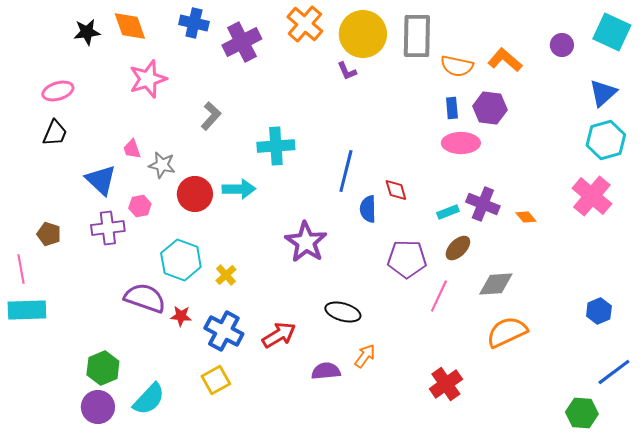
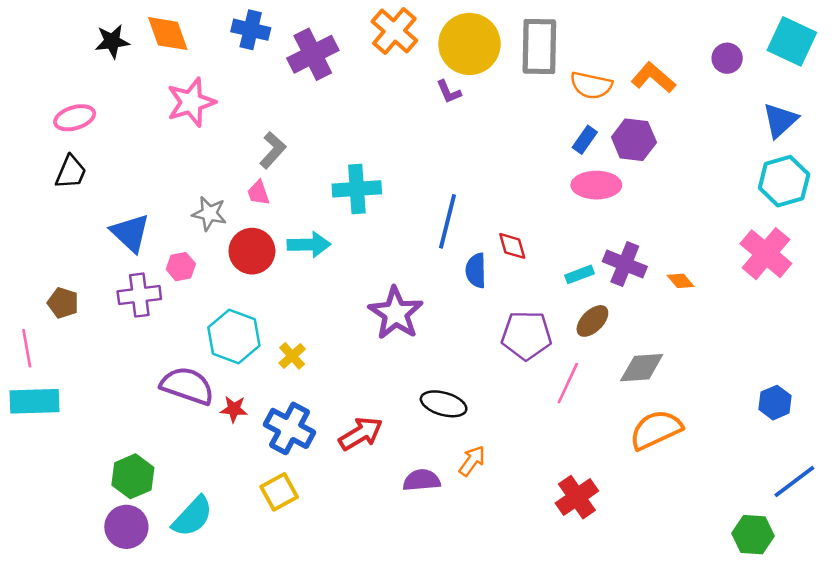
blue rectangle: (452, 108) -> (585, 140), turned 40
pink trapezoid: (132, 149) -> (258, 193), moved

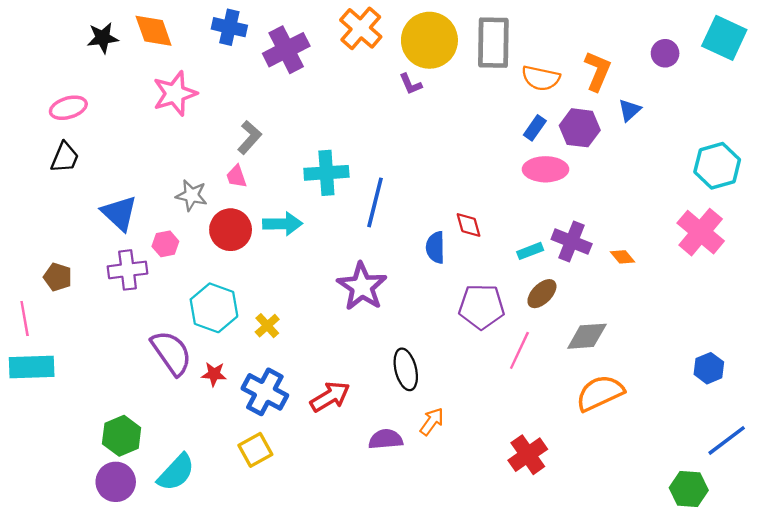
orange L-shape: (653, 78) -> (598, 71), turned 72
blue triangle: (780, 120) -> (630, 110), moved, size x0.7
blue line: (447, 221) -> (375, 202), moved
purple semicircle: (187, 386) -> (171, 353), turned 36
black ellipse: (444, 404) -> (406, 369), turned 60

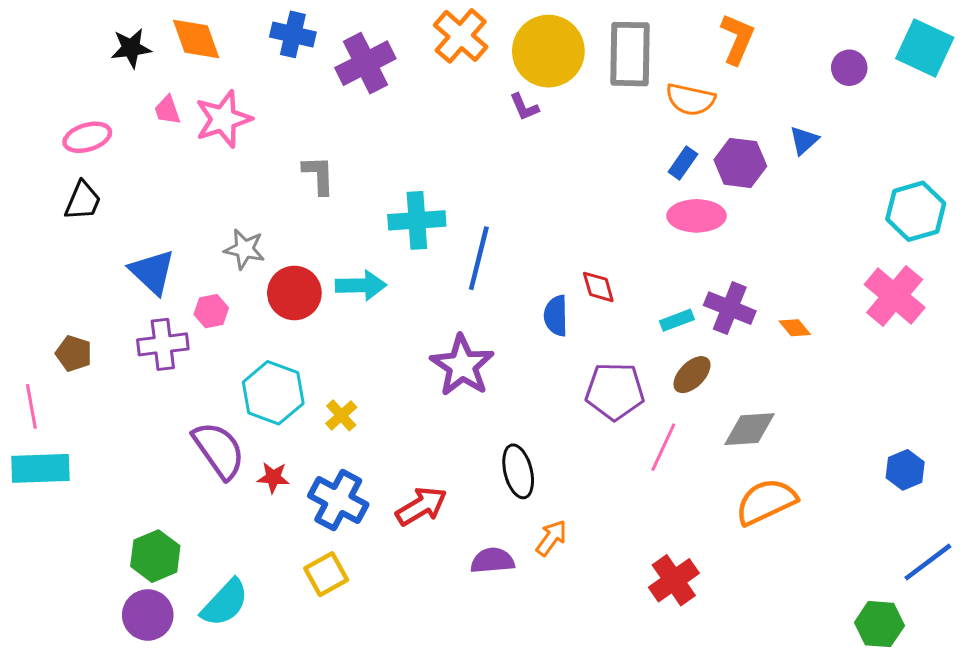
orange L-shape: (598, 71) -> (737, 39), moved
gray L-shape: (249, 137) -> (319, 175), turned -44
pink trapezoid: (236, 176) -> (167, 110), moved

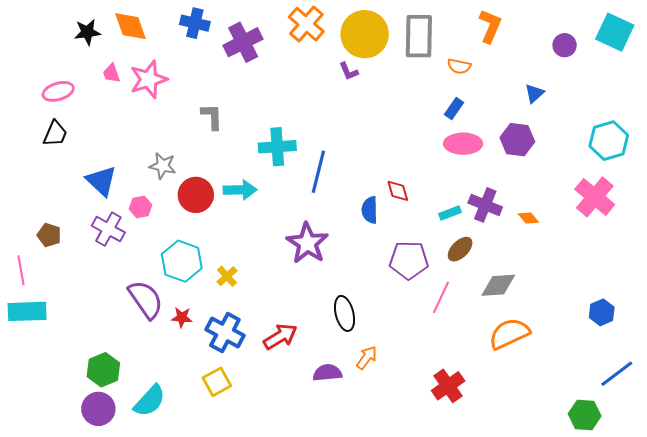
orange semicircle: (690, 99) -> (459, 66), size x0.7
purple hexagon: (740, 163) -> (517, 140), moved
purple cross: (163, 344) -> (108, 229), turned 36

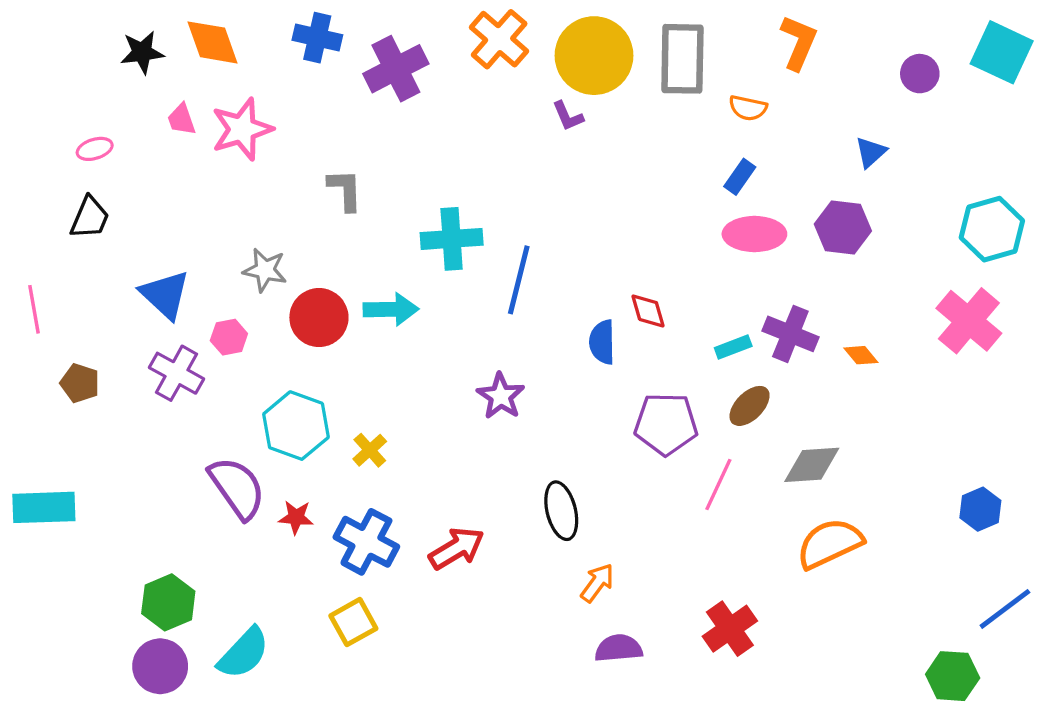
pink ellipse: (58, 91) -> (95, 149), size x0.7
purple star: (307, 243) -> (501, 396), size x0.7
pink line: (21, 270) -> (34, 309), moved
purple semicircle: (327, 373) -> (619, 648), moved

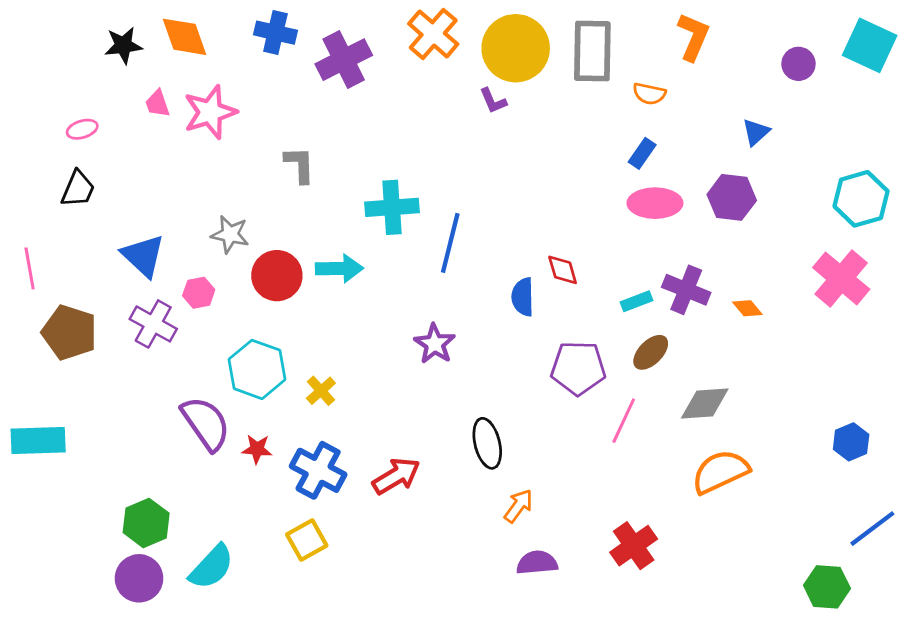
brown pentagon: (80, 383) -> (69, 332), size x1.6

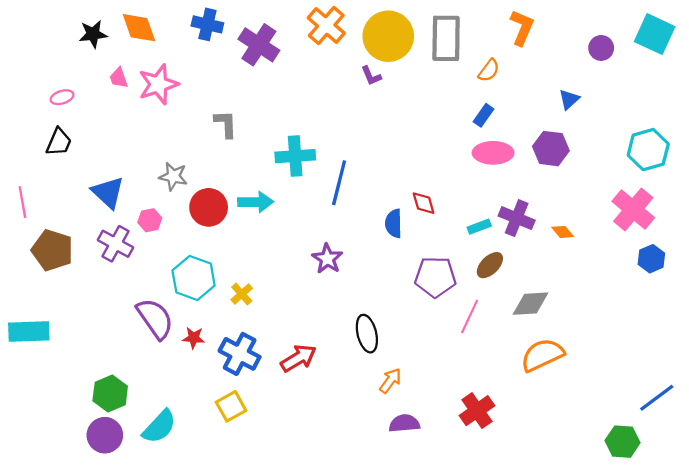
purple cross: (344, 60) -> (259, 45), turned -30
orange semicircle: (649, 94) -> (489, 70), turned -65
blue hexagon: (851, 442) -> (651, 259), moved

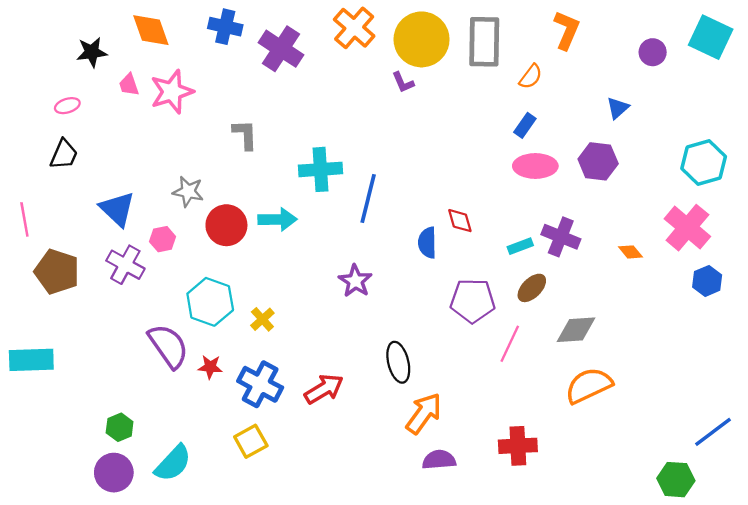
black star: (93, 34) -> (92, 52), moved
orange diamond: (563, 232) -> (631, 252), moved
orange arrow: (390, 381) -> (424, 413), size x1.5
green hexagon: (110, 393) -> (120, 427), size x0.7
red cross: (477, 411) -> (518, 446), turned 32

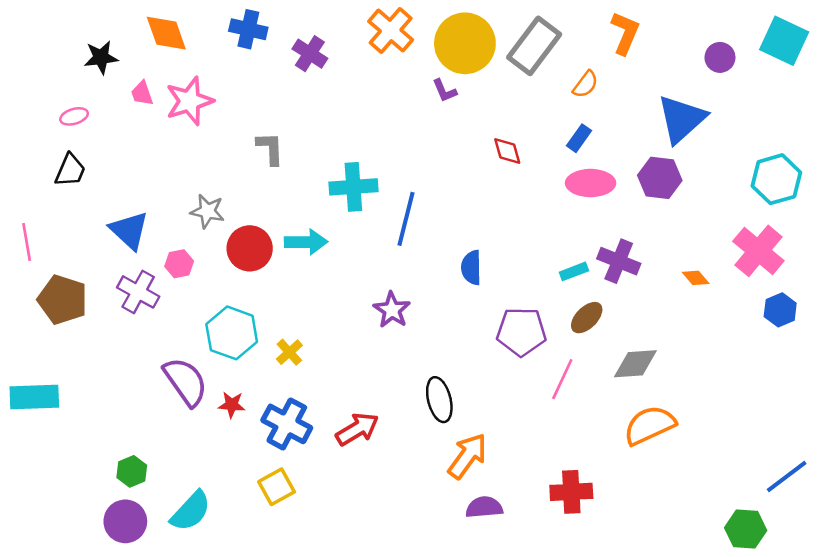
gray rectangle: (484, 42) -> (534, 46), turned 36
purple cross: (281, 49) -> (310, 54), size x0.7
blue triangle: (618, 108) -> (682, 119), size x2.0
red diamond: (460, 221) -> (507, 151), moved

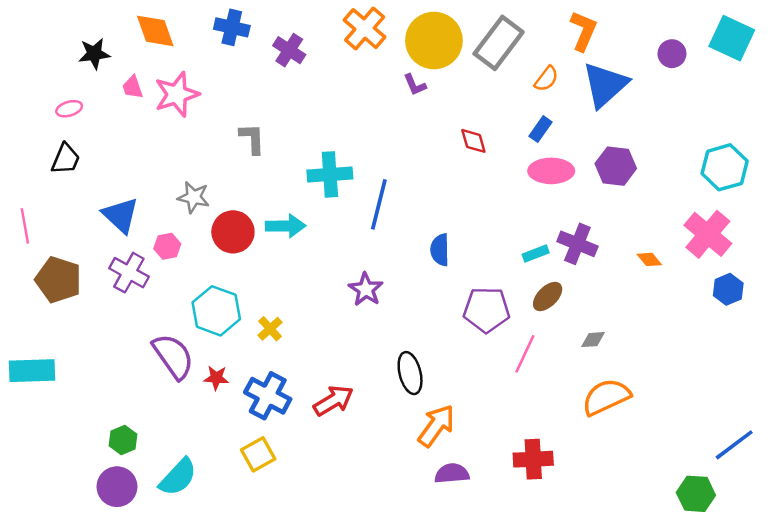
blue triangle: (682, 119) -> (605, 85), moved
gray diamond: (635, 364) -> (593, 340), size x0.6

